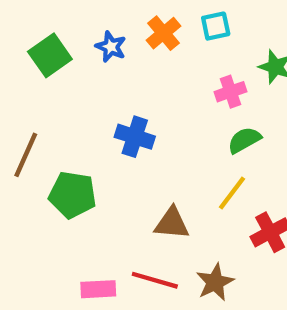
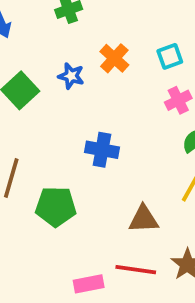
cyan square: (216, 26) -> (170, 56), moved

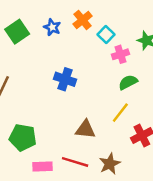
cyan square: (170, 56) -> (106, 34), moved, turned -35
green pentagon: (56, 206) -> (23, 138), moved

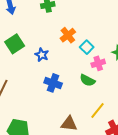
blue star: (52, 27) -> (42, 55), moved
green semicircle: (128, 82) -> (87, 80), moved, turned -126

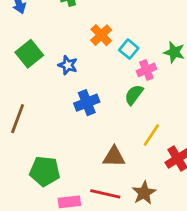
green semicircle: (87, 80) -> (134, 95), turned 105
blue cross: (53, 83) -> (87, 103), turned -36

